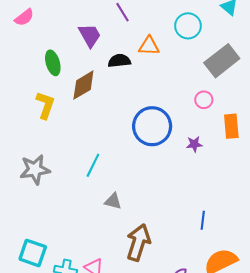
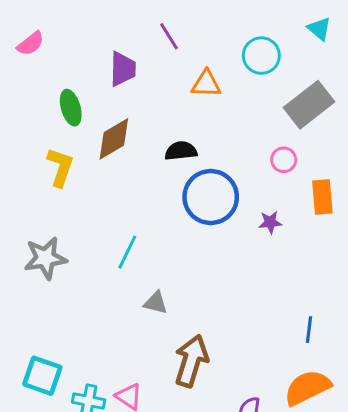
purple trapezoid: (90, 35) -> (123, 69), turned 30
black semicircle: (119, 61) -> (181, 151), moved
blue line: (203, 220) -> (309, 330), moved

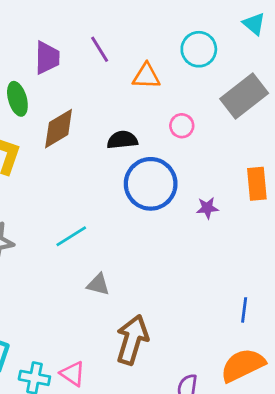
purple line: (169, 36) -> (100, 49), moved
purple trapezoid: (123, 69) -> (47, 58), moved
pink circle: (284, 160) -> (182, 126), moved
cyan line: (127, 252) -> (71, 236), turned 32

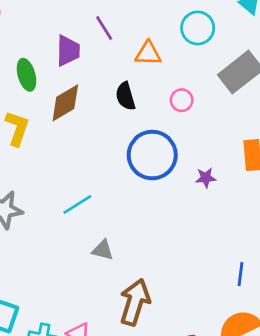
purple trapezoid: (47, 58) -> (68, 51), moved
black semicircle: (122, 140) -> (125, 96), moved, turned -100

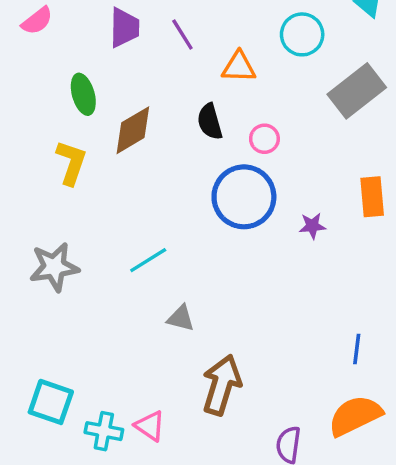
purple trapezoid: (68, 51) -> (124, 28), moved
pink circle: (182, 100) -> (264, 139), moved

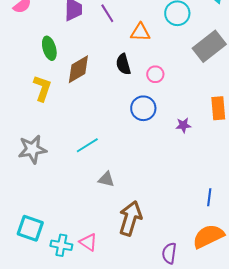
blue circle: (244, 197) -> (143, 108), size x0.7

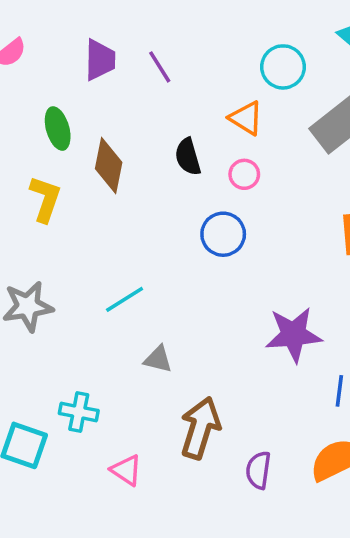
orange triangle: (140, 32) -> (246, 118), moved, turned 30
brown diamond: (78, 69) -> (109, 166), turned -48
purple star: (183, 125) -> (294, 335), moved, size x2.0
cyan cross: (61, 245) -> (79, 412), moved
purple semicircle: (169, 253) -> (258, 470), moved

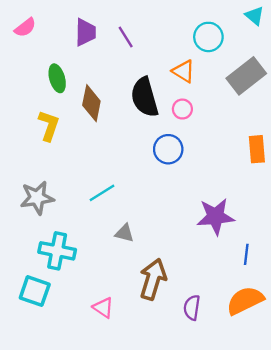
black semicircle: (188, 157) -> (145, 97), size x1.6
cyan cross: (79, 412) -> (57, 251), moved, size x1.4

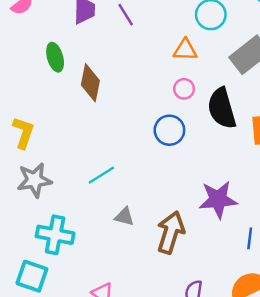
orange triangle: (184, 71) -> (185, 50), turned -30
black semicircle: (145, 97) -> (222, 108), moved
yellow L-shape: (49, 126) -> (23, 133), moved
brown arrow: (153, 279) -> (171, 232), moved

